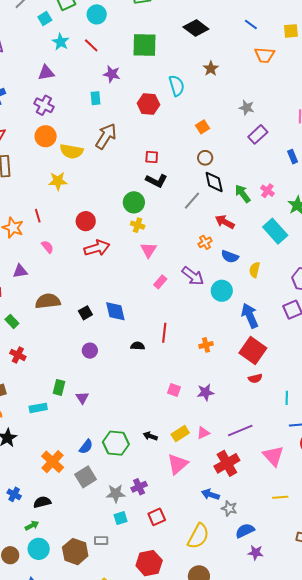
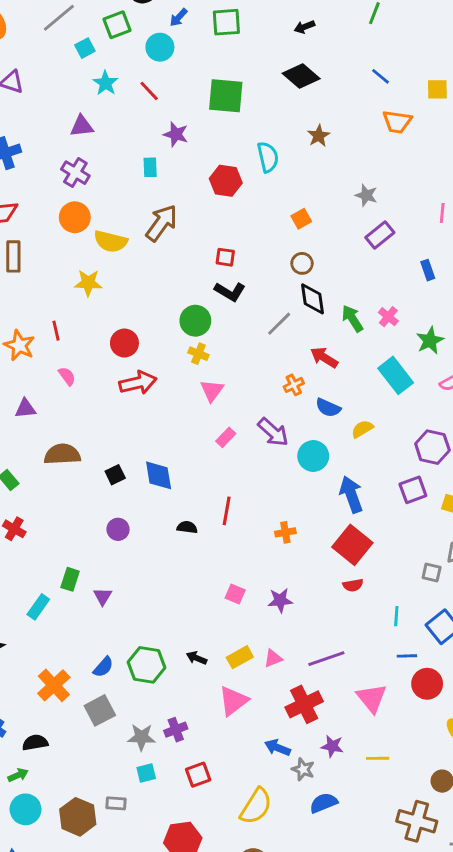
yellow semicircle: (255, 270) -> (362, 429), turned 42
cyan rectangle: (38, 408) -> (38, 607), turned -48
purple star: (256, 553) -> (332, 746), moved

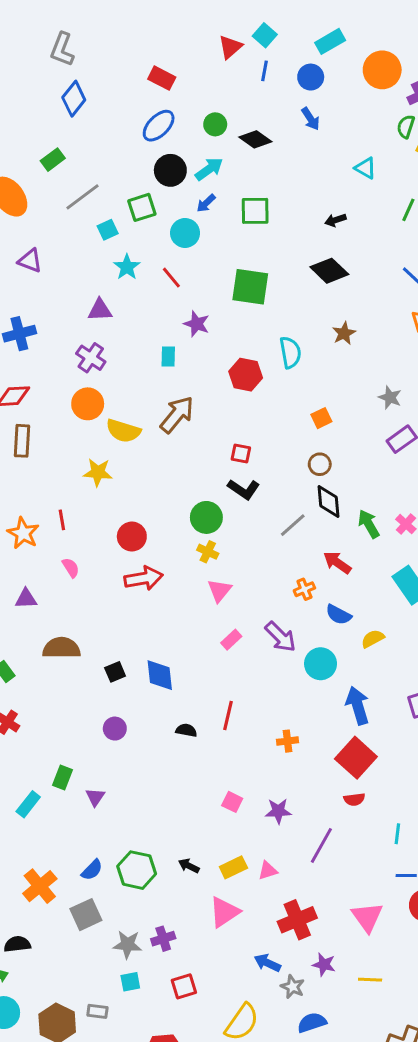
purple line: (326, 659) -> (321, 845), moved, turned -45

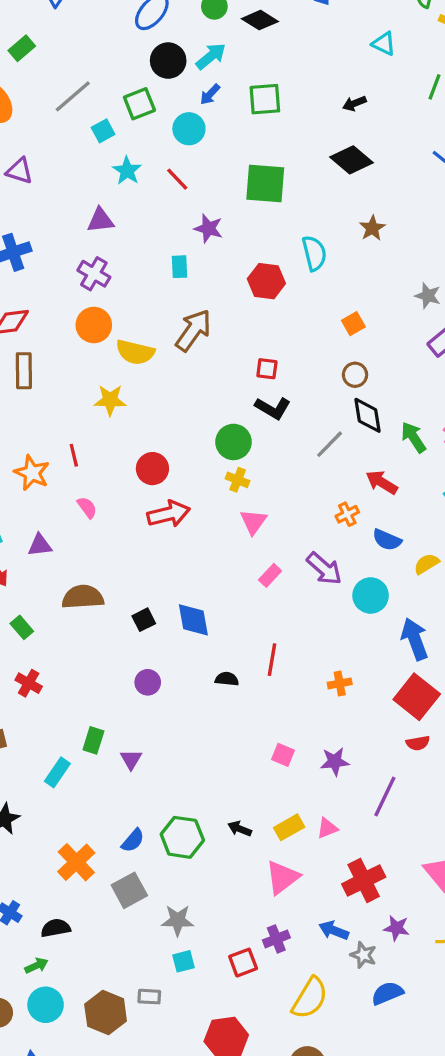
green rectangle: (53, 160) -> (22, 48), moved
purple cross: (163, 939) -> (276, 939), moved

